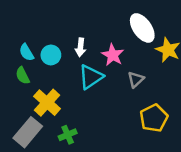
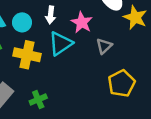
yellow cross: (47, 103) -> (27, 55), moved, turned -30

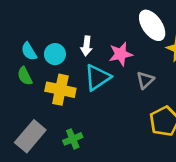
pink star: (82, 22) -> (121, 54), turned 30

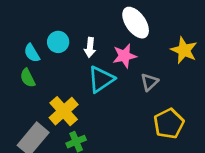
white ellipse: (152, 25) -> (136, 23), moved
cyan circle: (55, 54) -> (58, 42), moved
yellow cross: (60, 90) -> (64, 111), moved, turned 36

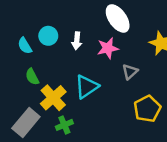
green semicircle: (28, 78) -> (32, 77), moved
cyan triangle: (101, 79) -> (87, 87), moved

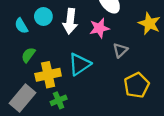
white arrow: (77, 41) -> (70, 21), size x1.5
green semicircle: (32, 77) -> (28, 55), turned 63
yellow cross: (53, 98) -> (48, 75), turned 30

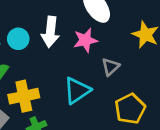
cyan circle: (43, 17) -> (18, 39), moved
cyan triangle: (80, 64) -> (77, 91), moved

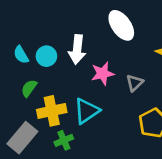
pink star: (85, 40) -> (103, 73), moved
cyan triangle: (77, 91) -> (87, 111), moved

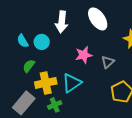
white arrow: (77, 49) -> (62, 22), moved

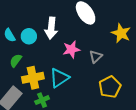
white arrow: (62, 22) -> (51, 28), moved

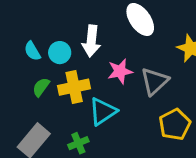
gray triangle: (96, 57) -> (155, 81), size x1.5
yellow cross: (33, 78) -> (74, 87), moved

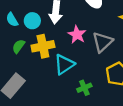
pink star: (120, 71) -> (77, 35), turned -30
green cross: (78, 143) -> (84, 88), moved

